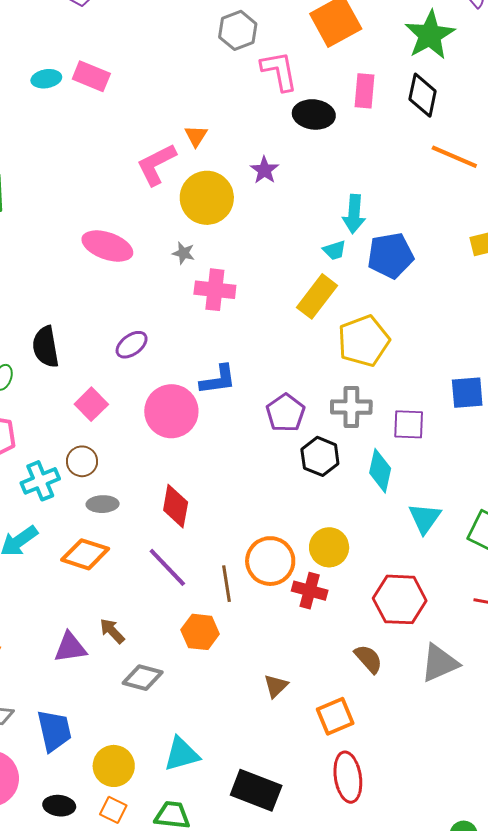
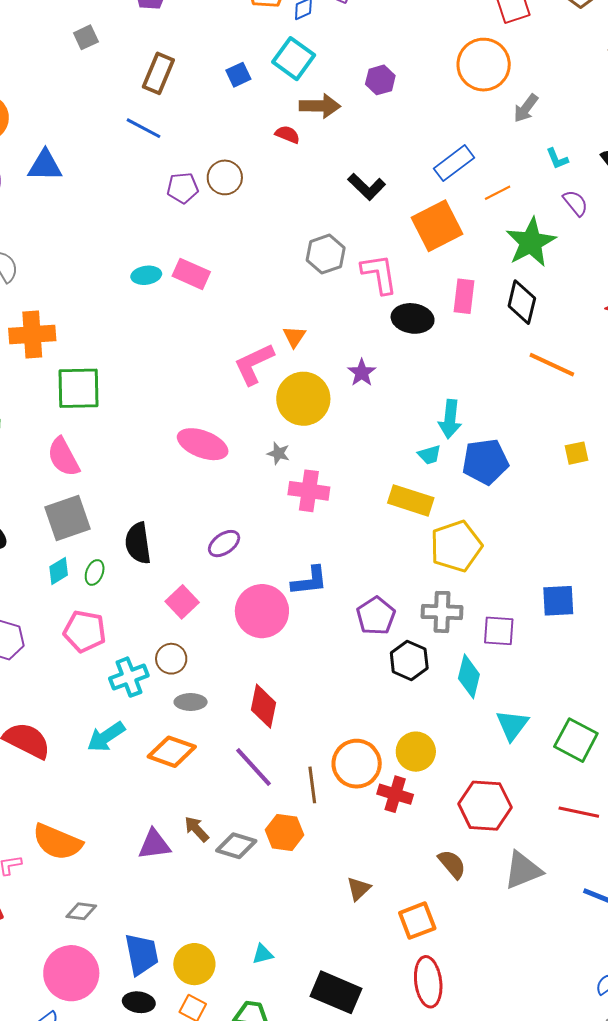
gray hexagon: (238, 30) -> (326, 254), moved
yellow rectangle: (317, 296) -> (411, 500), turned 69
gray diamond: (143, 678) -> (236, 846), moved
blue trapezoid: (54, 731) -> (142, 954), moved
cyan triangle: (182, 754) -> (263, 954), size x0.6

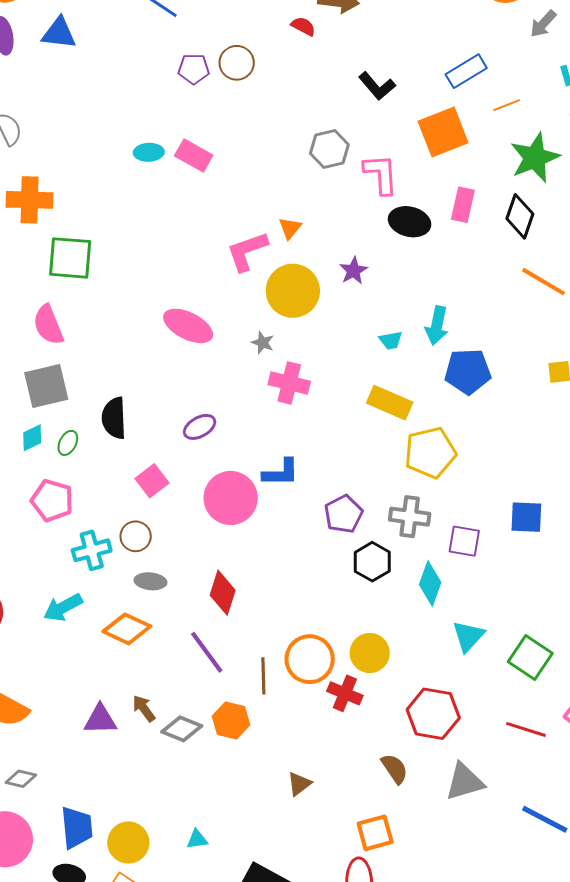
cyan trapezoid: (429, 455) -> (391, 340), moved
orange square: (417, 921) -> (375, 833), moved

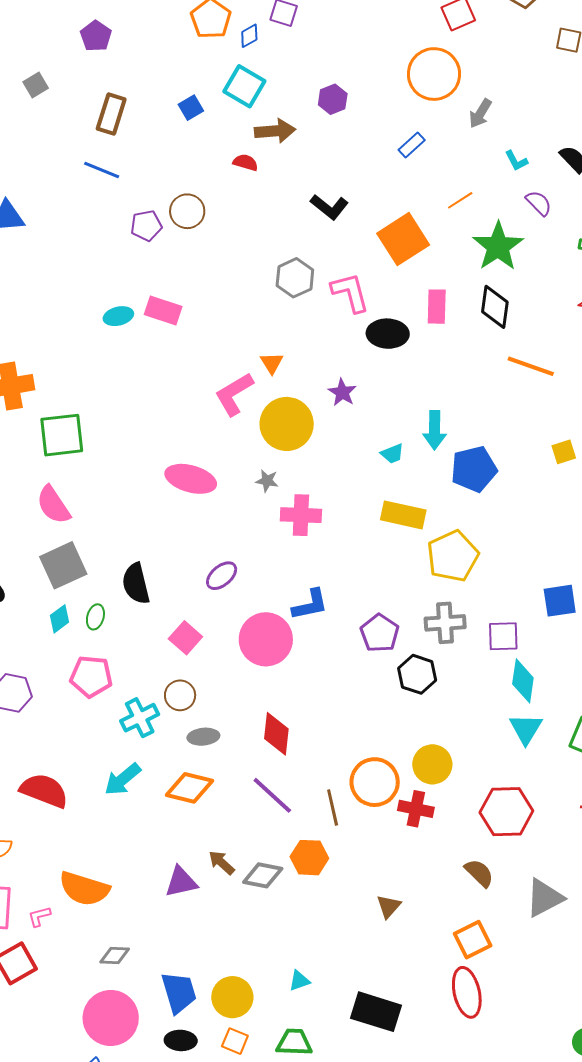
blue rectangle: (466, 71) -> (412, 145), moved, size x0.7
cyan diamond: (430, 583) -> (523, 681), moved
gray triangle: (465, 782) -> (544, 898), moved

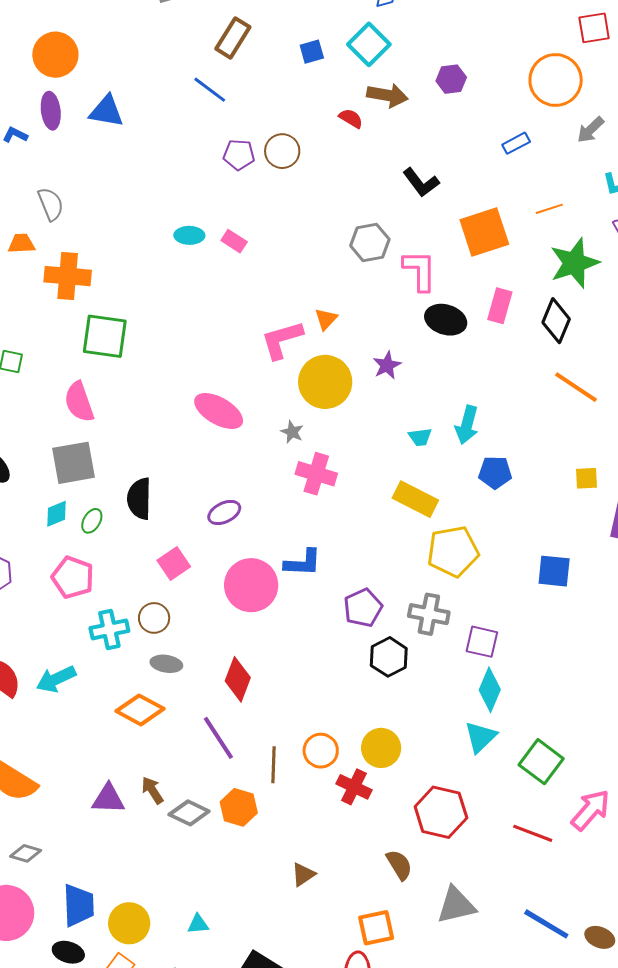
pink rectangle: (163, 311) -> (234, 241), size x0.7
blue pentagon: (474, 469) -> (495, 472), size x0.7
blue square: (560, 601) -> (554, 571), moved
cyan arrow: (123, 779) -> (56, 679), moved
orange circle: (375, 782) -> (321, 751), size x0.7

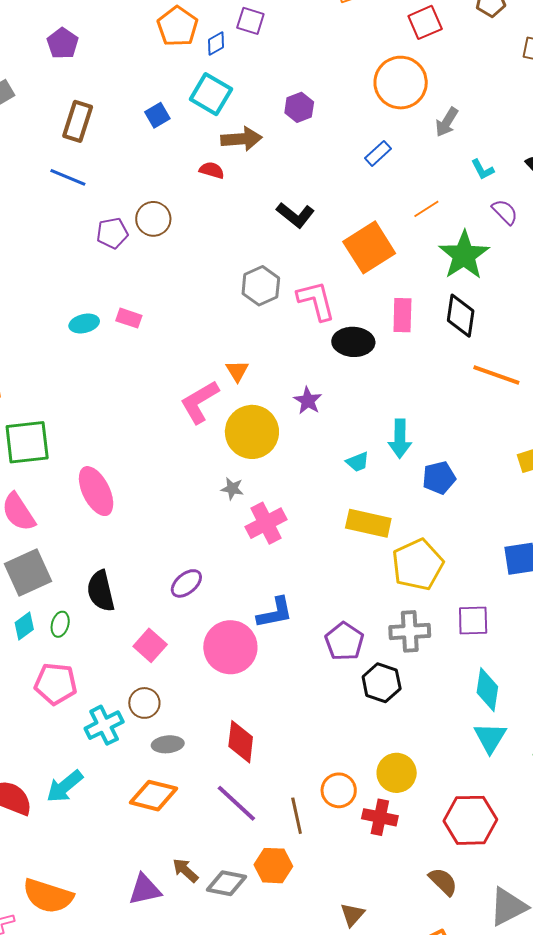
pink ellipse: (219, 411) -> (96, 491), moved, turned 48
pink cross: (316, 474) -> (266, 523), turned -30
purple square: (482, 642) -> (473, 621), moved

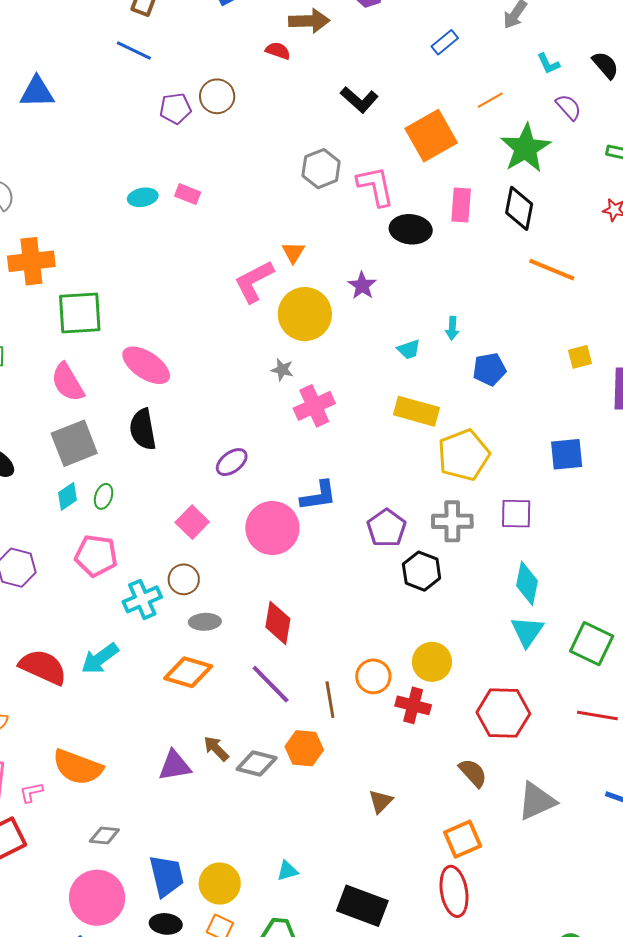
cyan arrow: (400, 439) -> (452, 328), size x0.6
pink ellipse: (96, 491) -> (146, 365), turned -33
black semicircle: (101, 591) -> (143, 429), moved

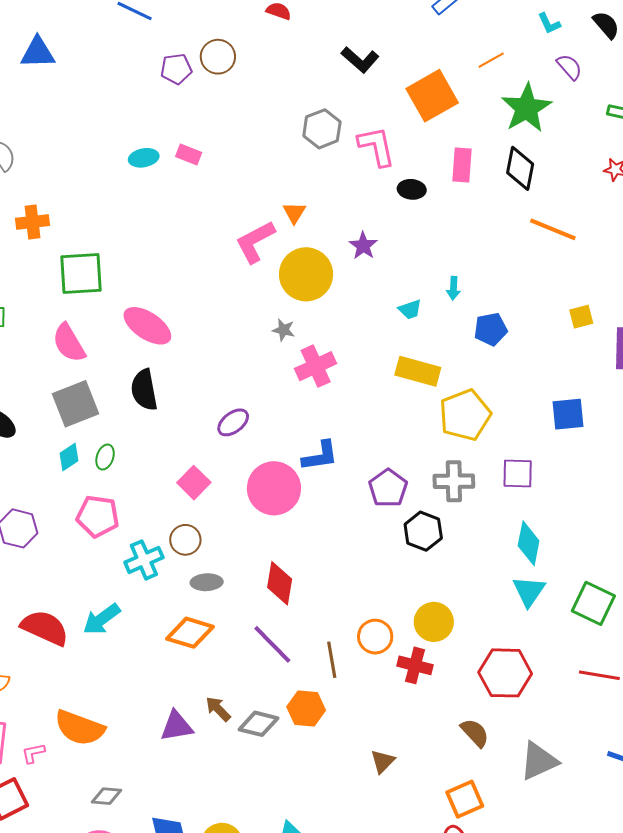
black ellipse: (411, 229) -> (412, 189), size x0.7
orange cross: (31, 261) -> (32, 222), size x0.7

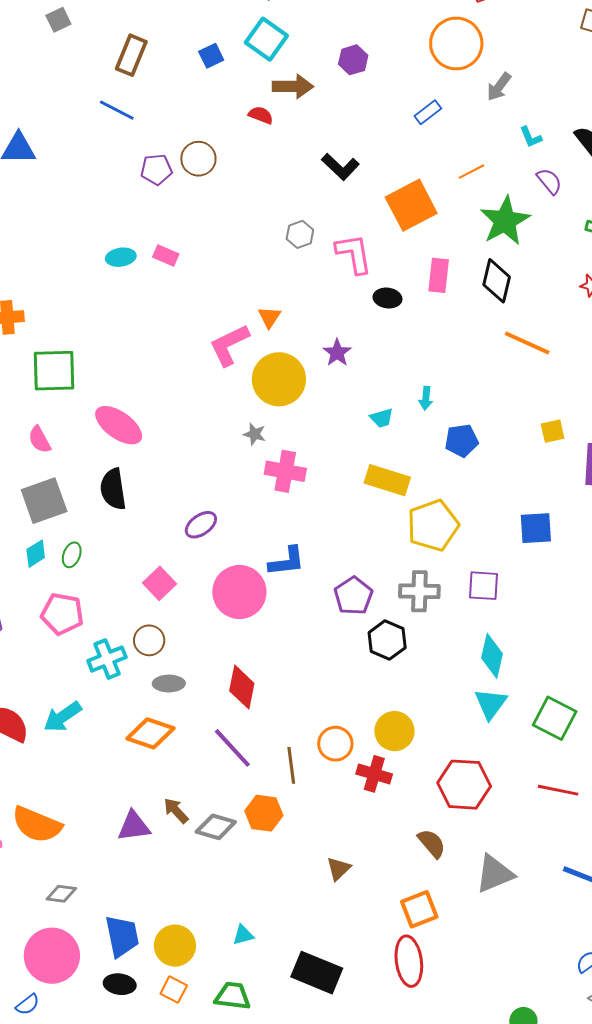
gray hexagon: (322, 129) -> (300, 234), size x0.7
pink semicircle: (69, 343) -> (39, 440), size x0.7
pink cross: (316, 366) -> (285, 471), turned 33

